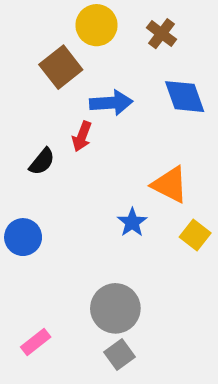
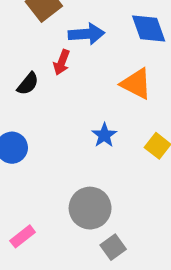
orange triangle: (170, 185) -> (136, 84), moved
gray square: (120, 355) -> (113, 247), moved

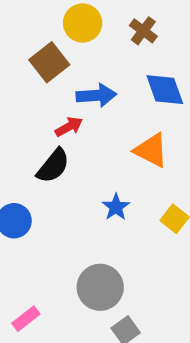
red arrow: (62, 62) -> (69, 127), turned -140
black semicircle: (28, 84) -> (53, 166), moved, size x1.4

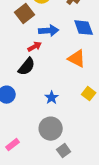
blue star: (116, 207) -> (52, 98), moved

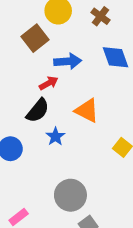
orange triangle: (77, 59) -> (87, 110), moved
blue star: (52, 98) -> (55, 136), moved

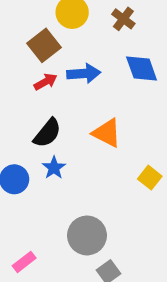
red arrow: (49, 83) -> (46, 82), moved
blue star: (55, 136) -> (54, 168), moved

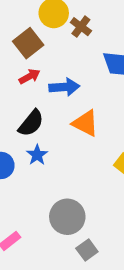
brown cross: (123, 19) -> (81, 27), moved
blue arrow: (84, 73) -> (64, 87), moved

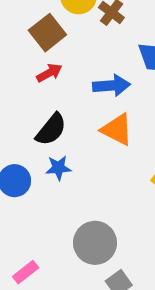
blue arrow: (64, 87) -> (111, 86), moved
blue star: (37, 155) -> (58, 168), turned 30

